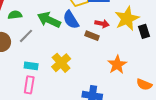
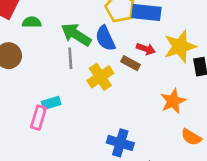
gray line: (26, 36) -> (70, 58), moved, turned -56
yellow cross: (61, 63) -> (100, 77), moved
orange star: (117, 65) -> (173, 101), moved
cyan rectangle: (31, 66) -> (51, 103), moved, turned -32

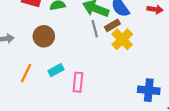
brown rectangle: (130, 63) -> (112, 25), moved, turned -48
cyan rectangle: (51, 103) -> (56, 70), moved

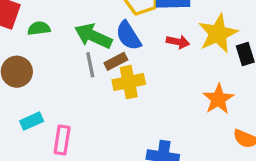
yellow cross: (122, 39) -> (129, 82), turned 30

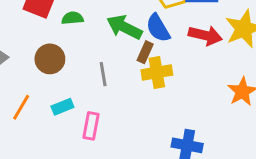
red arrow: (178, 42) -> (205, 35), size x1.5
brown rectangle: (116, 61) -> (145, 52), turned -40
gray line: (90, 65) -> (103, 74), moved

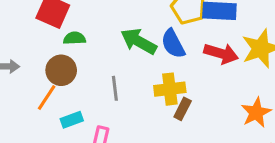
green semicircle: (72, 18) -> (74, 38), moved
brown rectangle: (145, 52) -> (183, 109), moved
orange line: (21, 107) -> (47, 98), moved

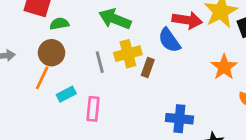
blue semicircle: (173, 44) -> (169, 40), moved
yellow cross: (170, 89) -> (128, 54), moved
brown rectangle: (183, 109) -> (148, 67), moved

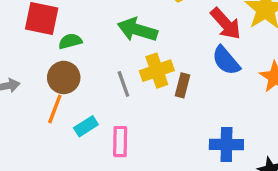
red arrow: (187, 20) -> (226, 24), turned 44
blue semicircle: (169, 40) -> (226, 61), moved

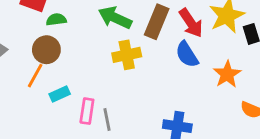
gray line: (123, 84) -> (107, 119), moved
brown rectangle: (183, 85) -> (157, 22), moved, size x1.6

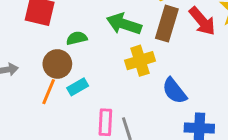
green semicircle: (56, 20) -> (77, 38), moved
blue semicircle: (187, 54) -> (174, 91), moved
cyan rectangle: (60, 94) -> (78, 87), moved

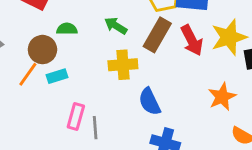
green arrow: (124, 24) -> (116, 26), size x0.7

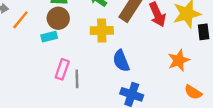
brown circle: (42, 50) -> (58, 18), moved
orange line: (28, 74) -> (20, 20), moved

